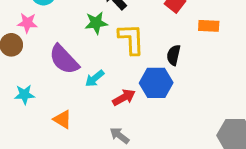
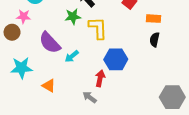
black semicircle: (174, 55) -> (155, 40), moved
cyan star: (24, 95) -> (21, 68), size x1.5
red arrow: (124, 97) -> (100, 78), moved, turned -49

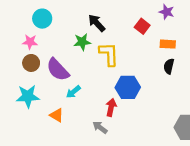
brown circle: (12, 32) -> (31, 63), moved
cyan arrow: (72, 56) -> (73, 92), moved

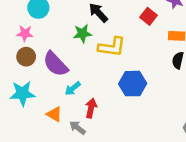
yellow L-shape: (109, 54) -> (112, 47), turned 100
red arrow: (111, 107) -> (91, 108), moved
gray arrow: (100, 127) -> (78, 128), moved

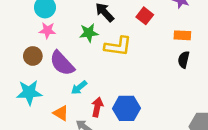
red square: (148, 16) -> (145, 16), moved
pink star: (25, 33) -> (47, 30), moved
blue hexagon: (133, 84) -> (126, 108), moved

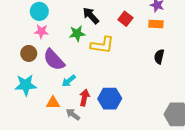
orange rectangle: (182, 35) -> (156, 24), moved
orange triangle: (61, 113) -> (53, 103), turned -32

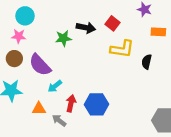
black arrow: (91, 16) -> (86, 28), moved, turned 144
orange rectangle: (156, 24) -> (158, 32), moved
pink star: (41, 31) -> (19, 36), moved
yellow L-shape: (102, 45) -> (122, 49), moved

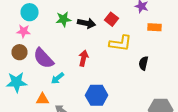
green star: (63, 38) -> (64, 19), moved
black semicircle: (147, 62) -> (144, 63), moved
red arrow: (71, 103) -> (84, 58), moved

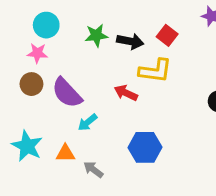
yellow L-shape: (120, 43) -> (155, 71), moved
red arrow: (84, 58) -> (126, 93), turned -77
cyan star: (16, 82) -> (27, 146), moved, turned 30

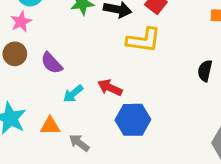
pink star: (37, 53) -> (21, 22), turned -30
purple semicircle: (67, 93) -> (52, 63), size x0.7
red arrow: (126, 93) -> (110, 88), moved

